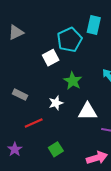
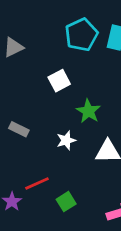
cyan pentagon: (70, 40) -> (81, 35), moved
red line: (34, 123) -> (37, 183), moved

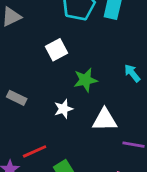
green star: (88, 111) -> (85, 80), turned 30

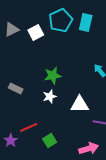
white square: (57, 50) -> (36, 32), moved
green star: (85, 80) -> (53, 75), moved

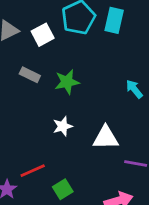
green star: (53, 75) -> (67, 82), moved
gray rectangle: (16, 88) -> (30, 75), moved

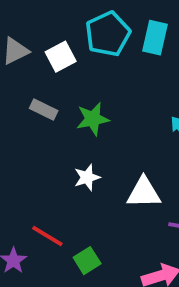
red line: (33, 171) -> (47, 236), turned 55

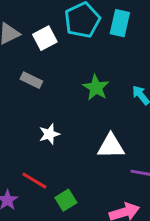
green star: (93, 119) -> (96, 88), moved, turned -30
white star: (87, 177) -> (49, 134), moved

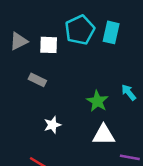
white square: (45, 38) -> (49, 45), turned 30
green star: (96, 88) -> (97, 101), moved

